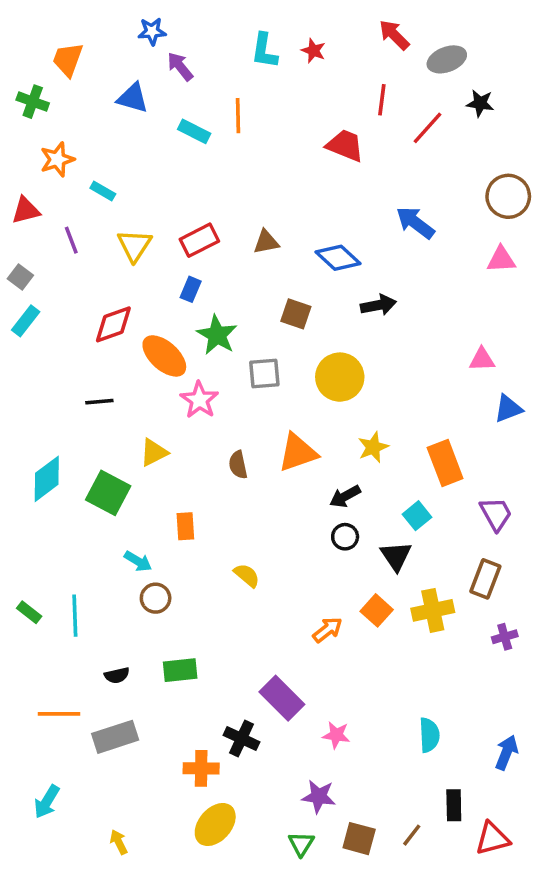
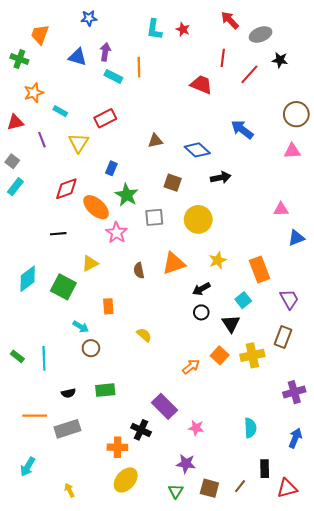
purple arrow: (180, 66) -> (105, 52), moved, turned 48
red rectangle: (199, 240) -> (105, 118), moved
purple cross: (505, 637) -> (294, 392), moved, size x1.5

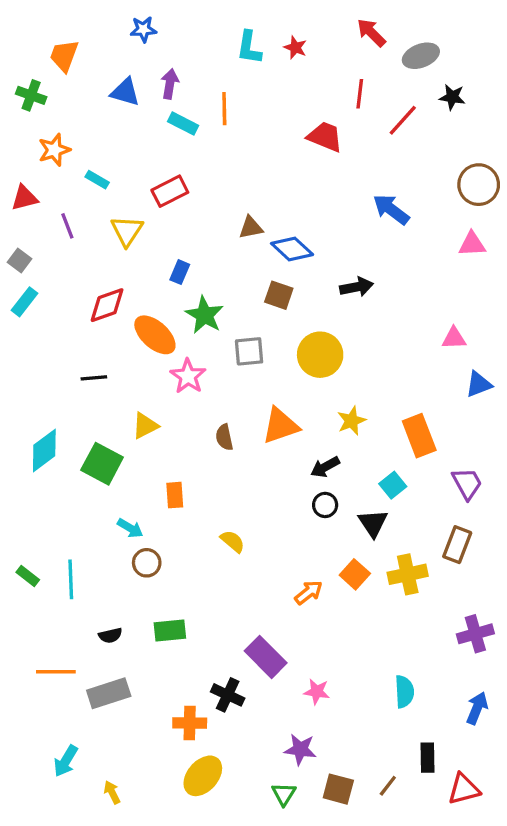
blue diamond: (197, 150) -> (292, 249), moved
cyan arrow: (28, 467) -> (66, 761), moved

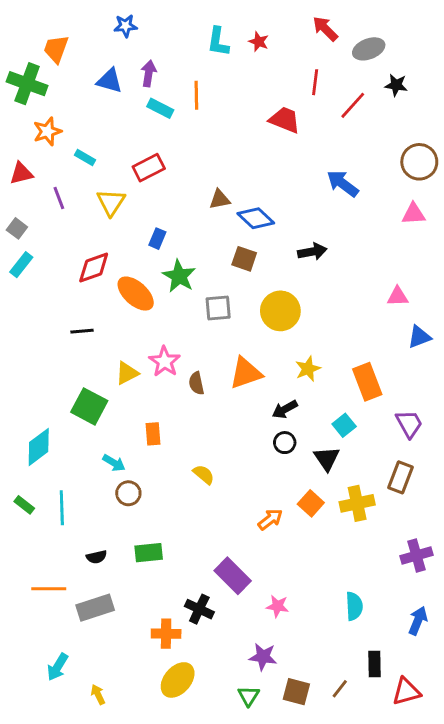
green cross: (31, 95) -> (27, 84), size x1.5
pink star: (188, 376) -> (165, 362), moved
cyan diamond: (44, 450) -> (39, 447), moved

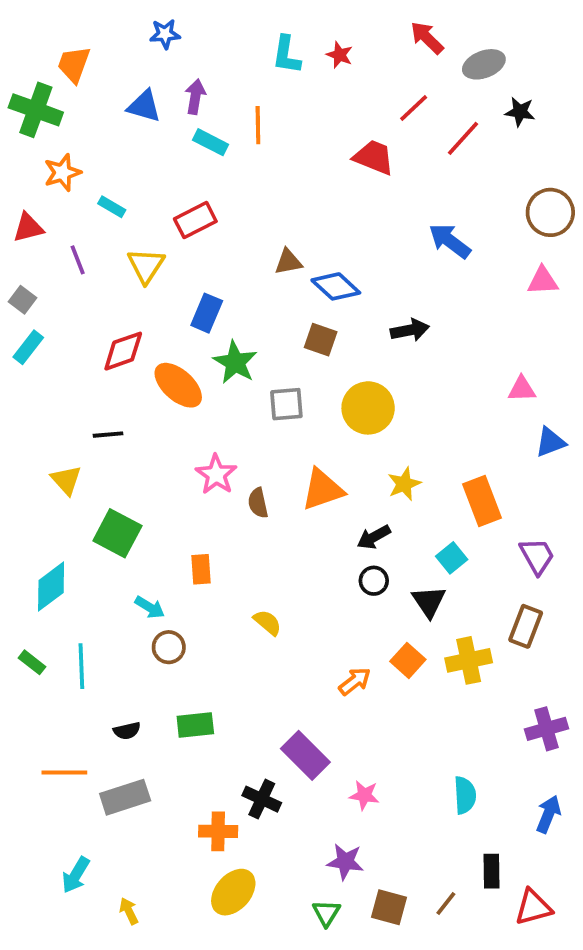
red line: (315, 82) -> (414, 108), turned 40
blue rectangle: (157, 239) -> (207, 313), size x1.4
yellow triangle: (127, 373) -> (66, 480), moved, turned -45

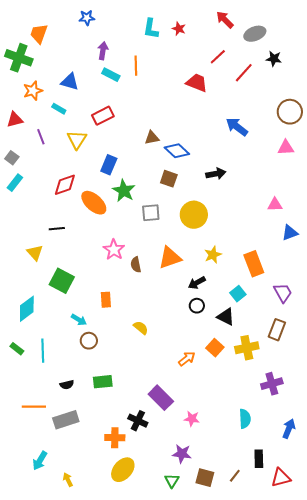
blue triangle: (144, 106) -> (70, 82), moved
black triangle: (429, 602) -> (226, 317), turned -30
purple cross: (547, 729) -> (272, 384), moved

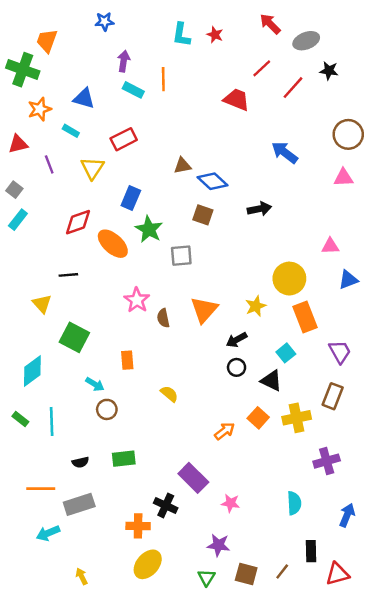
yellow circle: (194, 215) -> (289, 279), moved
orange triangle: (170, 258) -> (204, 310), turned -30
cyan arrow: (40, 461) -> (48, 533), moved, turned 36

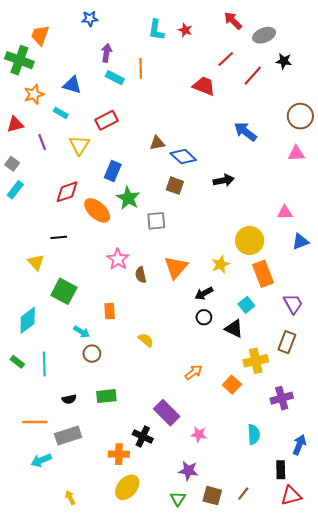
orange square: (258, 418) -> (232, 385), moved
black rectangle: (311, 551) -> (281, 470), moved

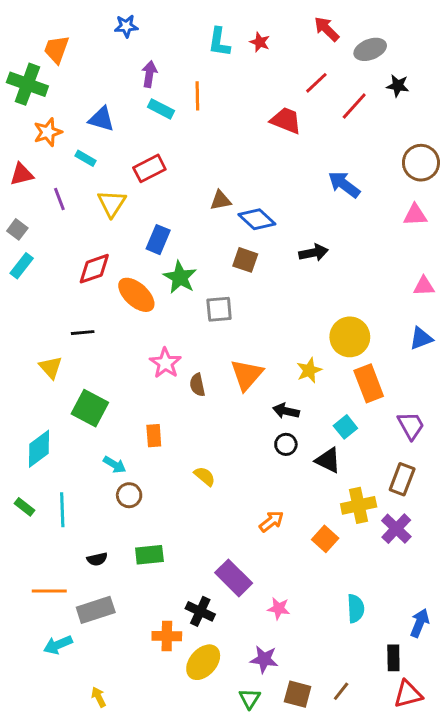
pink triangle: (285, 213) -> (424, 286), moved
black arrow: (204, 293) -> (286, 411), turned 42
purple cross: (282, 398) -> (396, 529), moved, turned -30
yellow ellipse: (127, 487) -> (203, 662), moved

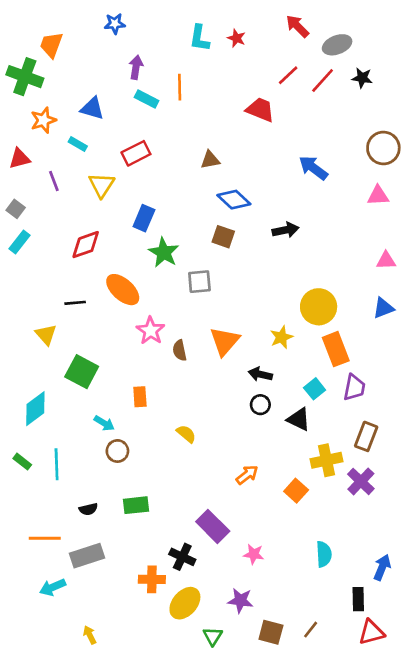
red line: (354, 106) -> (323, 81), moved
brown triangle: (221, 200) -> (210, 160), moved
orange ellipse: (136, 295) -> (123, 290), moved
purple trapezoid: (411, 425) -> (354, 387), moved, turned 40
green triangle: (250, 699) -> (213, 636), moved

